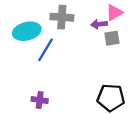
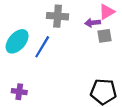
cyan ellipse: (27, 31) -> (17, 41), moved, turned -35
purple cross: (40, 100) -> (19, 92), moved

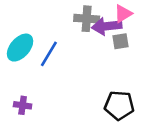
gray cross: (58, 16) -> (87, 19), moved
purple arrow: (93, 23) -> (107, 26), size x1.6

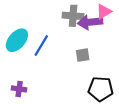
gray square: (121, 41) -> (83, 55), moved

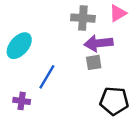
purple arrow: (90, 22) -> (99, 43), moved
blue line: (41, 46) -> (47, 77), moved

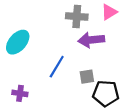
gray square: (94, 62) -> (87, 77), moved
blue line: (47, 77) -> (57, 67), moved

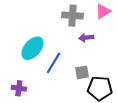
purple arrow: (91, 40) -> (86, 38), size x0.6
cyan ellipse: (18, 42) -> (32, 48), moved

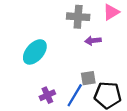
blue line: (54, 63) -> (75, 95), moved
purple cross: (19, 88) -> (47, 95), moved, turned -32

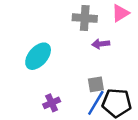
blue line: (75, 95) -> (96, 103), moved

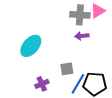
gray cross: (85, 18) -> (80, 15), moved
gray square: (96, 84) -> (67, 69), moved

